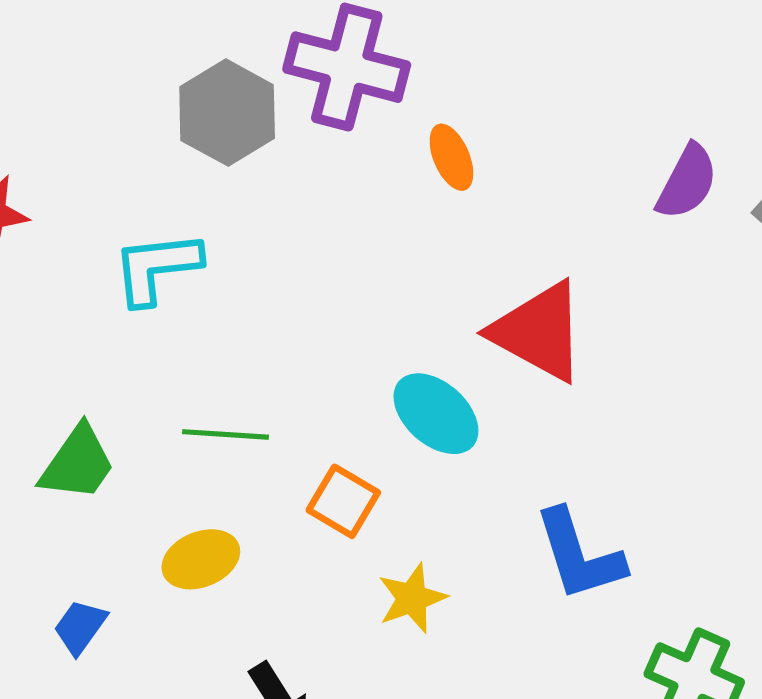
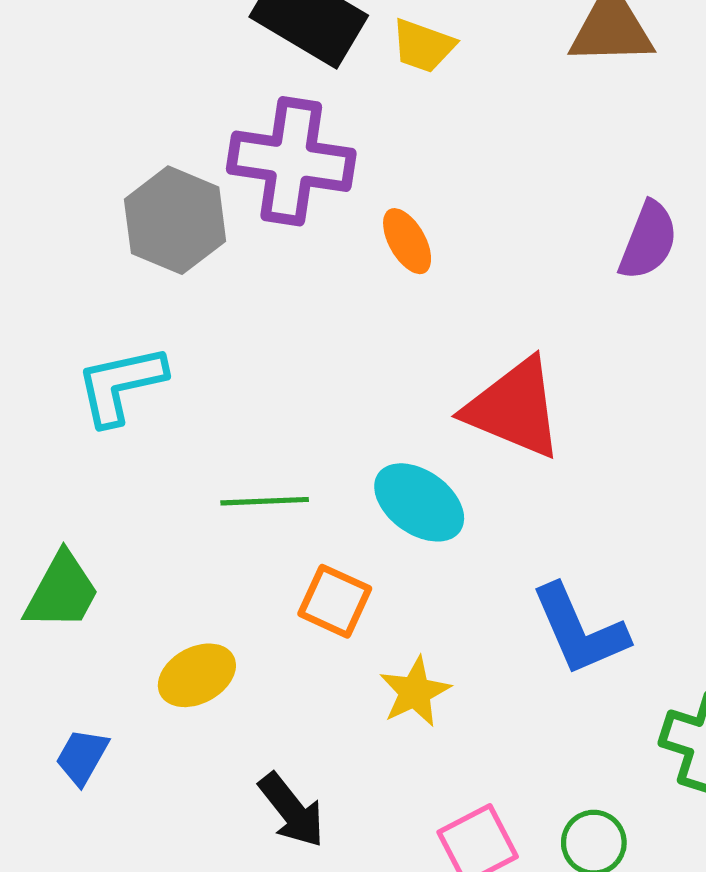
green line: (225, 434) -> (265, 501), moved

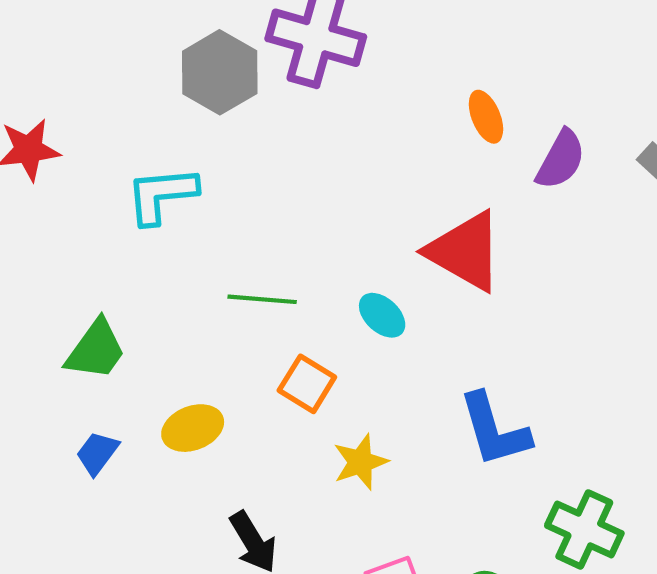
orange ellipse: (407, 241) -> (486, 117), moved
purple semicircle: (648, 241) -> (561, 160), moved
cyan ellipse: (419, 502) -> (382, 315), size x0.7
blue trapezoid: (82, 757) -> (97, 453), moved

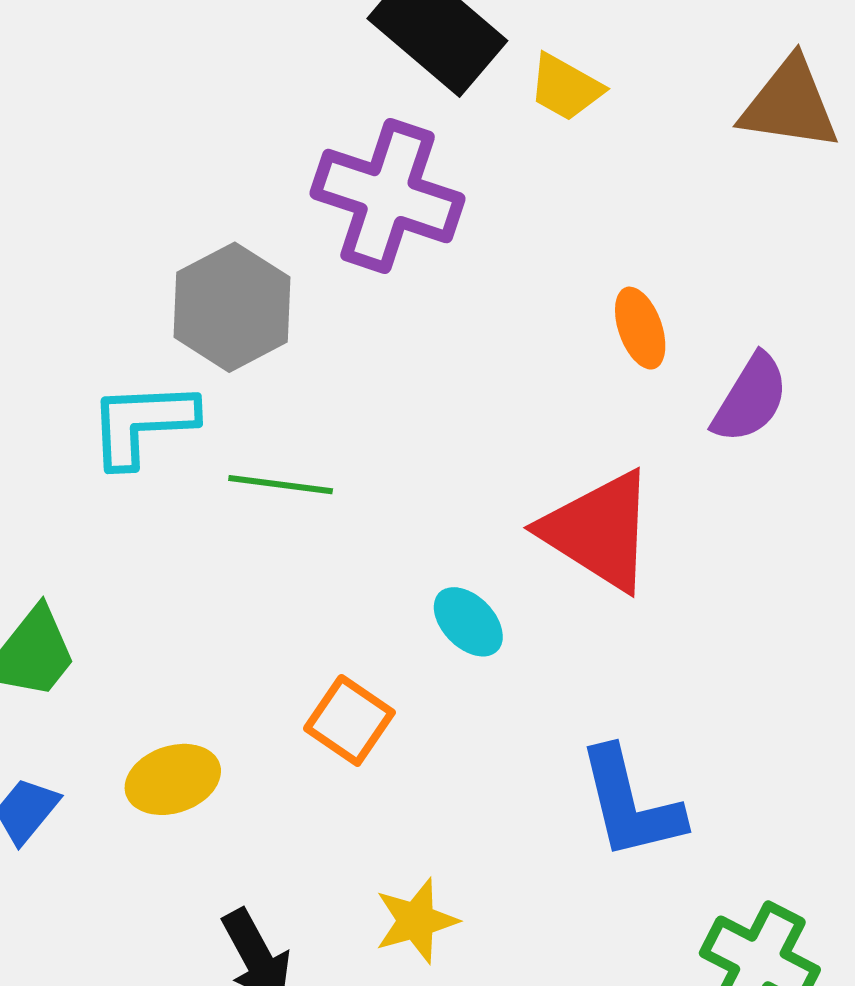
gray hexagon: (220, 72) -> (232, 307), moved
green line: (262, 299) -> (281, 485), moved
yellow star: (360, 462) -> (416, 921), moved

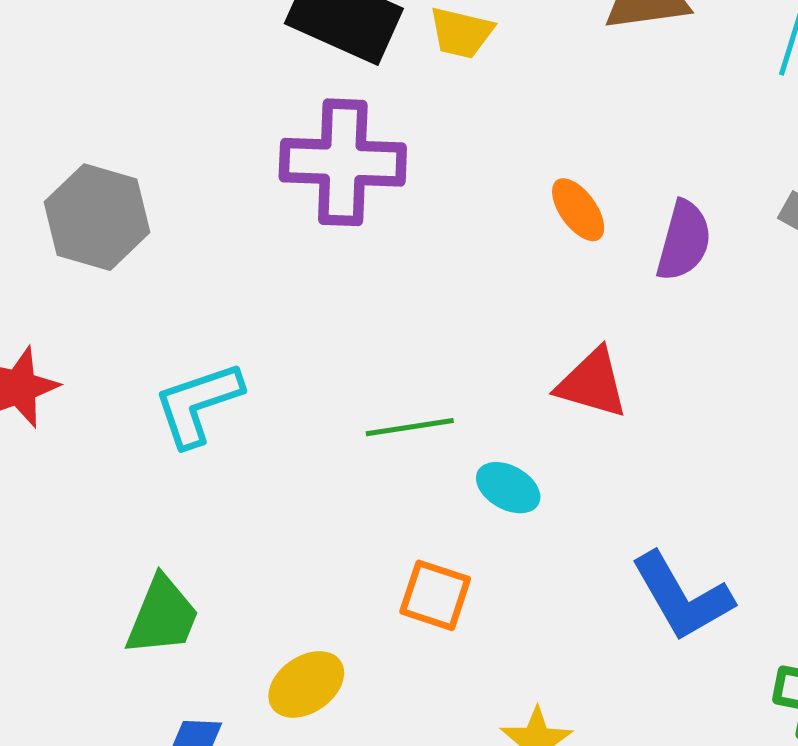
gray hexagon: (232, 307) -> (97, 217), moved
green line: (281, 485) -> (410, 427), moved
red triangle: (599, 531) -> (592, 383), size x0.7

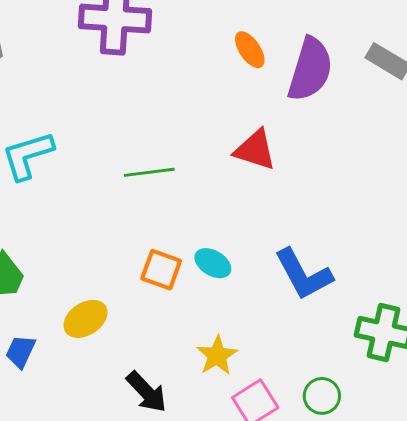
purple semicircle: (684, 241) -> (310, 69), size x1.4
cyan ellipse: (508, 488) -> (213, 263), moved

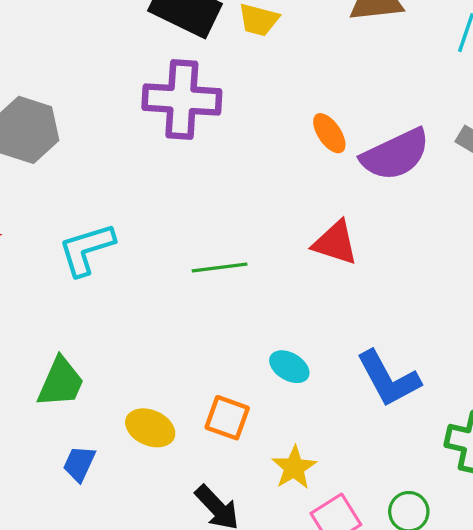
purple semicircle: (310, 69) -> (395, 155), turned 48
orange square: (161, 270) -> (227, 418), moved
yellow ellipse: (86, 319) -> (150, 428), turned 57

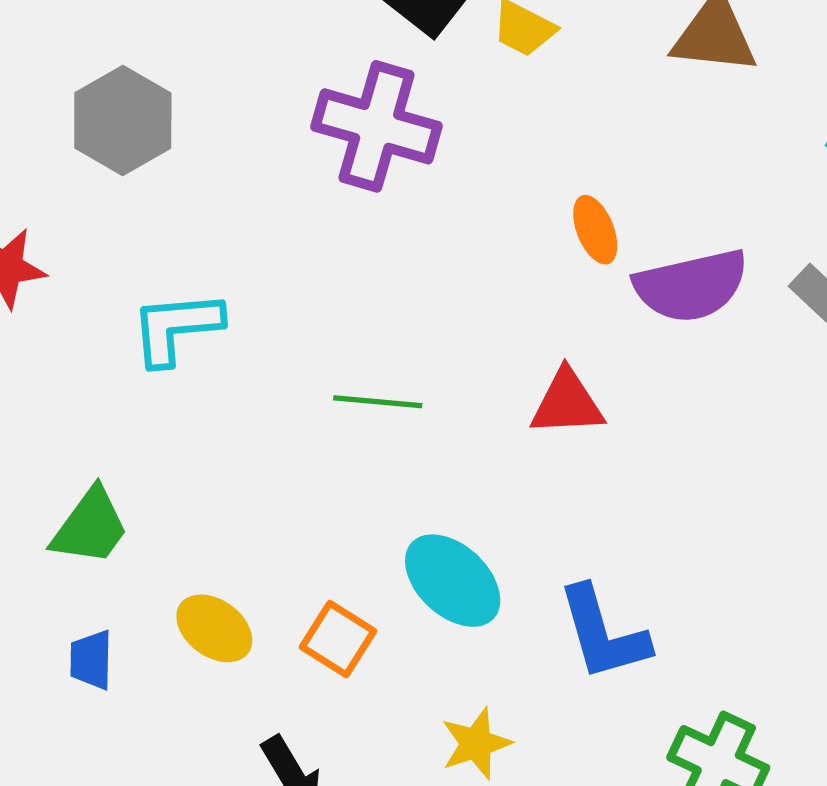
red triangle: (335, 243) -> (567, 403), turned -33
cyan ellipse: (289, 367) -> (453, 581), size x1.6
blue trapezoid: (79, 464) -> (91, 660), turned -36
yellow star: (294, 468) -> (476, 744), moved

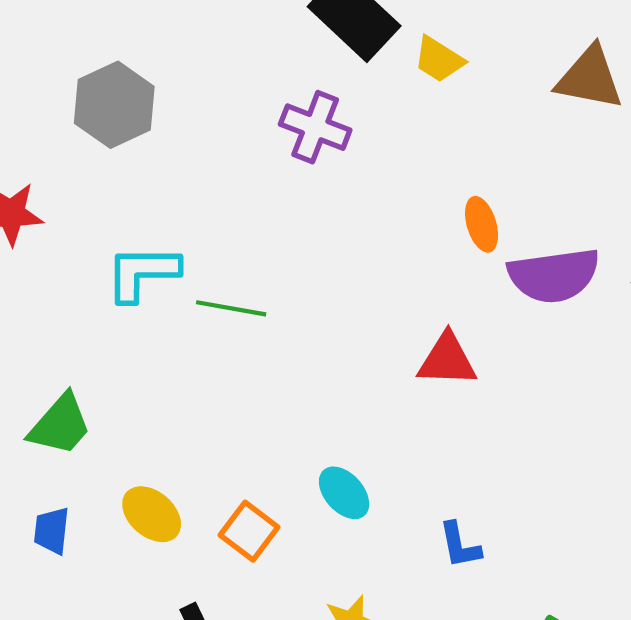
purple cross: (377, 126) -> (315, 127), size x0.7
green line: (378, 402) -> (231, 308), moved
cyan ellipse: (453, 581) -> (344, 493), size x0.7
blue L-shape: (603, 633) -> (460, 545), size x0.6

